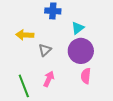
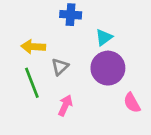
pink semicircle: (86, 76) -> (132, 103), moved, turned -35
green line: (24, 86) -> (32, 83), moved

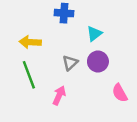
gray triangle: (60, 67) -> (70, 63), moved
purple circle: (108, 68) -> (98, 61), size x0.7

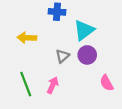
cyan triangle: (94, 34) -> (84, 30), size x1.5
green line: (29, 75) -> (26, 84), moved

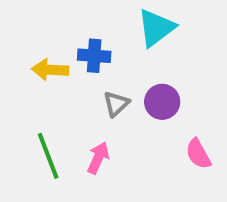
blue cross: (57, 12) -> (94, 56), moved
cyan triangle: (84, 30) -> (156, 28), moved

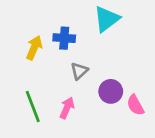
yellow arrow: (50, 70) -> (34, 48), turned 110
purple circle: (162, 102) -> (111, 91), moved

